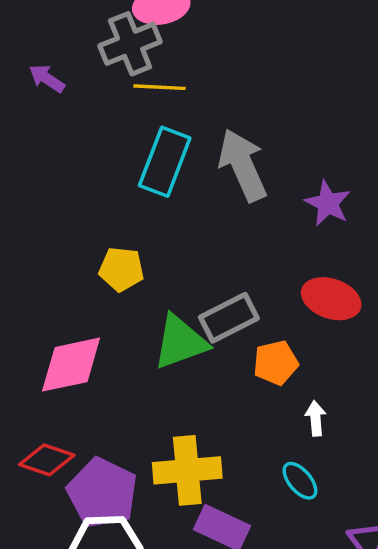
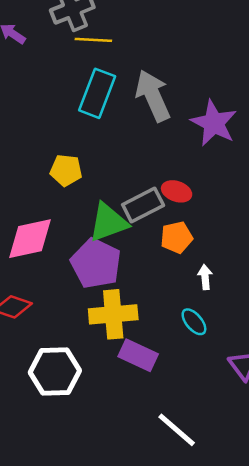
purple star: (328, 203) -> (214, 123), size x1.4
red ellipse: (331, 299) -> (177, 191), moved, size x0.7
purple pentagon: (102, 493) -> (96, 263), moved

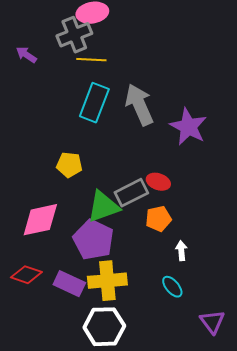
purple rectangle: (138, 355) -> (69, 284), moved
white hexagon: (55, 371) -> (104, 327), moved

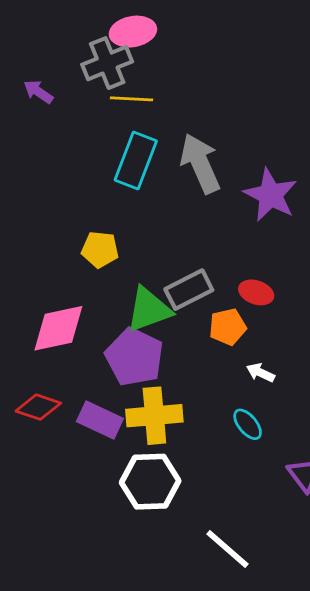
red ellipse: (158, 182) -> (256, 292), moved
white arrow: (181, 251) -> (260, 373), turned -60

